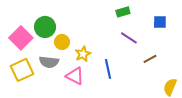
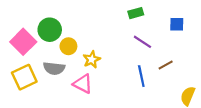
blue line: (108, 69) -> (141, 76), moved

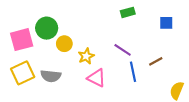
pink square: (23, 42) -> (22, 40), turned 30
purple line: (142, 42) -> (123, 50), moved
gray semicircle: (54, 68) -> (51, 76), moved
pink triangle: (83, 84) -> (97, 78), moved

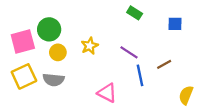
green rectangle: (128, 12) -> (135, 13), turned 48
yellow circle: (64, 44) -> (58, 52), moved
yellow star: (86, 56) -> (90, 46), moved
pink triangle: (97, 78) -> (107, 93), moved

